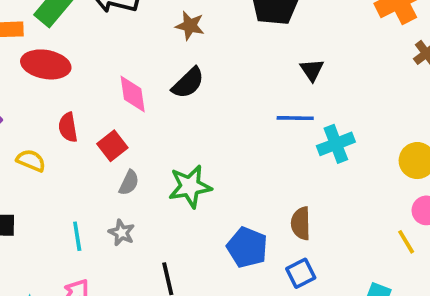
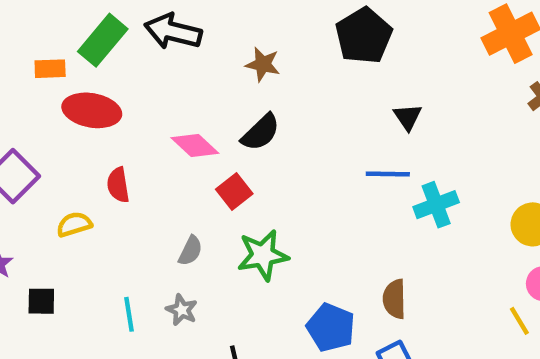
pink diamond: (133, 94) -> (195, 145), turned -39
red square: (112, 146) -> (234, 192), moved
yellow semicircle: (31, 161) -> (74, 224), turned -40

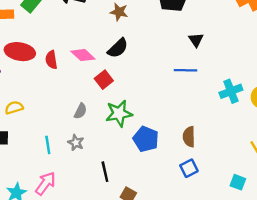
red ellipse: (92, 110) -> (20, 52), moved
red semicircle: (118, 185) -> (51, 60), moved
cyan cross: (436, 205) -> (231, 91), moved
yellow semicircle: (74, 224) -> (14, 108), moved
blue pentagon: (331, 327) -> (146, 139), moved

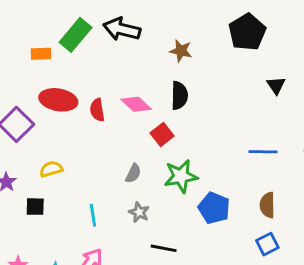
black semicircle: (118, 48) -> (179, 96), turned -45
blue line: (185, 70) -> (263, 152), moved
gray star: (76, 143) -> (139, 212), moved
black line: (105, 172) -> (164, 248), turned -66

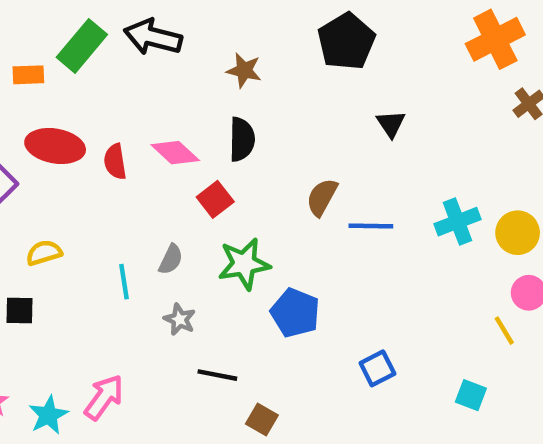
brown semicircle: (267, 205) -> (322, 197), moved, turned 30
cyan line: (93, 215) -> (124, 282), moved

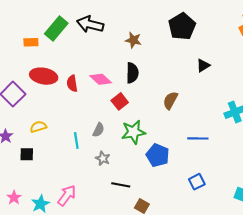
black triangle: (391, 124) -> (203, 65), turned 32
blue line: (371, 226) -> (198, 138), moved

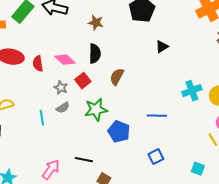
brown semicircle: (170, 100) -> (117, 77), moved
gray semicircle: (99, 130) -> (63, 108), turned 32
gray star: (103, 158) -> (61, 88), moved
pink arrow: (67, 195) -> (51, 170), moved

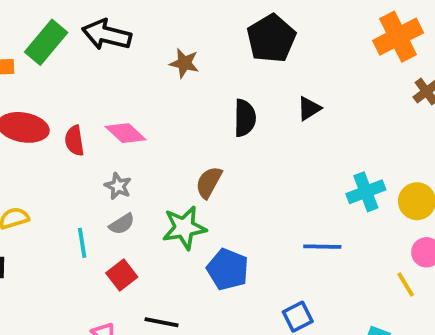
black semicircle: (95, 54) -> (245, 118), moved
brown semicircle: (117, 77) -> (209, 182), moved
red square: (83, 81) -> (122, 275), moved
blue line: (157, 116) -> (322, 247), moved

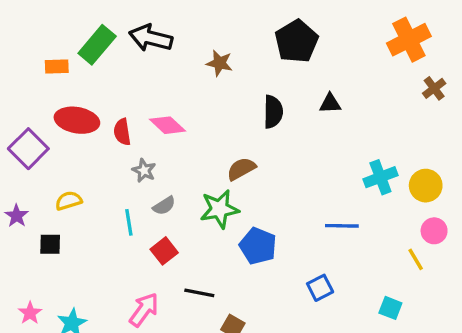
black triangle: (309, 109) -> (330, 103), turned 30
brown semicircle: (209, 182) -> (241, 169), turned 32
gray star: (118, 186) -> (144, 170), moved

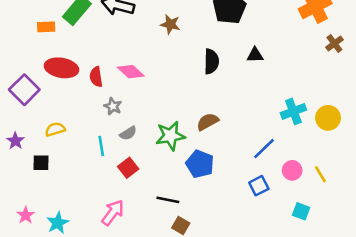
brown semicircle: (241, 169) -> (208, 122), moved
blue line: (342, 226) -> (264, 149), turned -45
pink circle: (434, 231) -> (292, 170), moved
blue square: (320, 288) -> (259, 186), moved
black line: (199, 293) -> (168, 200), moved

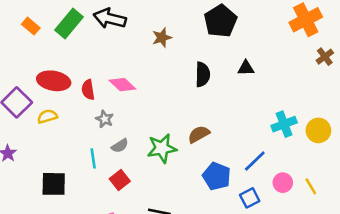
brown star: (170, 24) -> (162, 38), turned -30
orange rectangle: (46, 27) -> (31, 26), moved, turned 42
yellow semicircle: (55, 129) -> (47, 116), moved
black square: (41, 163) -> (54, 184), moved, size x1.5
blue pentagon: (200, 164) -> (217, 176), moved

